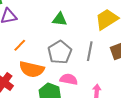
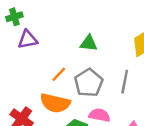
orange line: (20, 45) -> (59, 74), moved

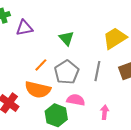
purple triangle: (28, 40) -> (24, 28), moved
green triangle: (89, 43) -> (67, 38), turned 42

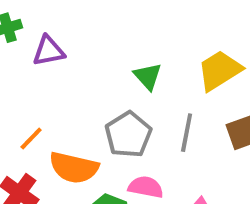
green triangle: (67, 38) -> (148, 76), moved
orange line: (41, 65) -> (31, 138), moved

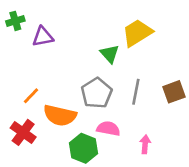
yellow trapezoid: (220, 70) -> (137, 33), moved

